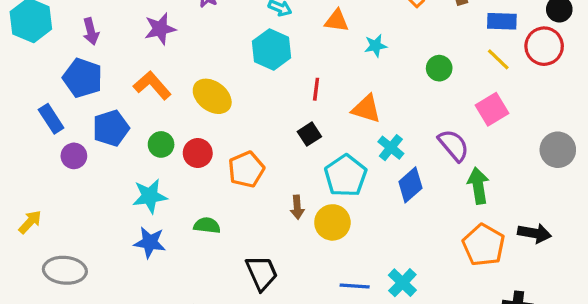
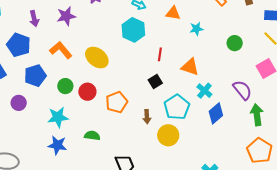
purple arrow: (91, 31) -> (34, 19), moved
purple circle: (74, 156) -> (19, 103), moved
brown arrow: (297, 207) -> (147, 117), moved

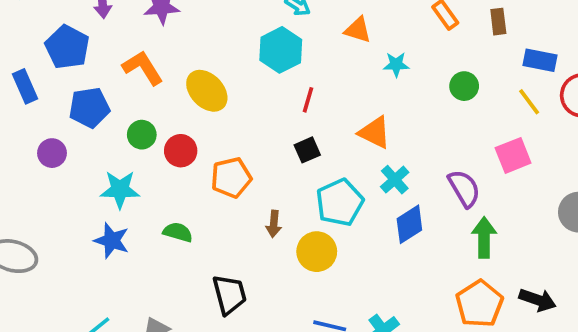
green circle: (235, 43) -> (464, 86), moved
red line: (160, 54) -> (308, 100), moved
brown arrow: (147, 117) -> (274, 224), moved

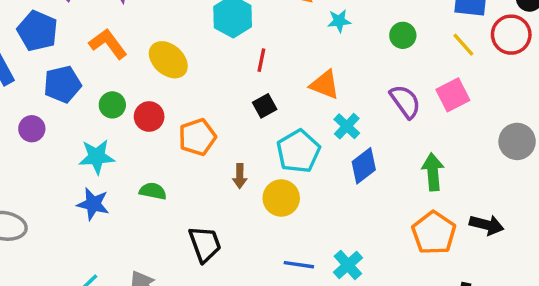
purple semicircle: (464, 188) -> (405, 101), moved

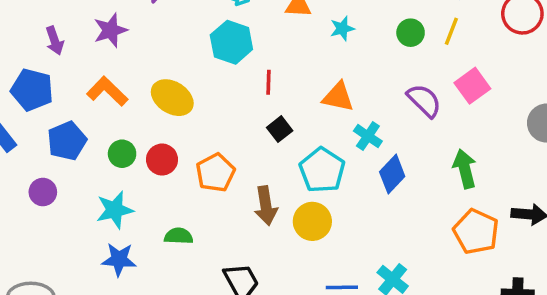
yellow line: (463, 45) -> (451, 31), moved, turned 72
brown arrow: (240, 176) -> (266, 206), size x1.5

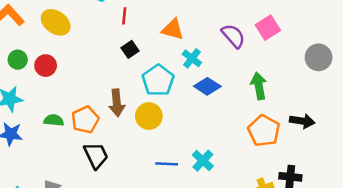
orange pentagon: (215, 173) -> (85, 120), moved
blue diamond: (392, 174) -> (207, 86), turned 76

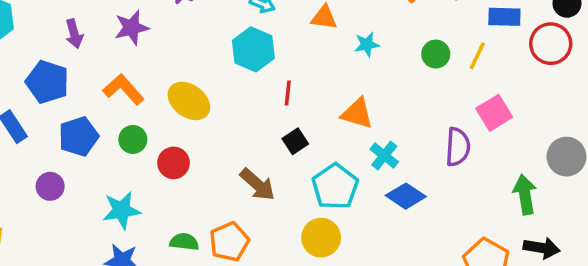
purple semicircle: (233, 36) -> (458, 147), moved, turned 44
green circle: (18, 60) -> (133, 139), moved
green arrow: (259, 86) -> (525, 194), moved
brown arrow: (117, 103) -> (257, 185), moved, turned -44

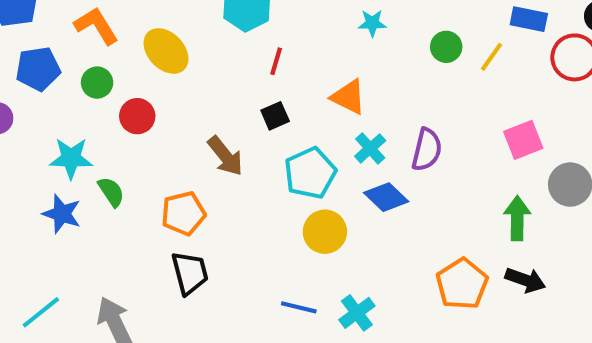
pink square: (494, 113) -> (523, 140), moved
purple semicircle: (458, 147) -> (427, 150), moved
yellow circle: (321, 238) -> (325, 232), moved
green semicircle: (184, 242) -> (111, 192), moved, turned 40

